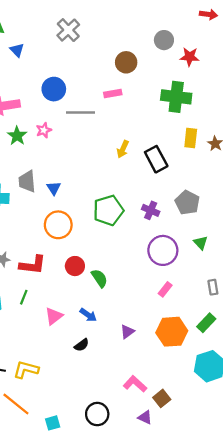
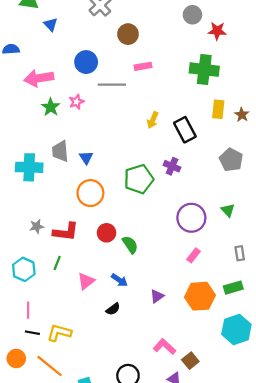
brown circle: (126, 62) -> (128, 34), moved
gray pentagon: (187, 203) -> (231, 160), moved
purple cross: (151, 210) -> (172, 166), moved
green rectangle: (206, 323) -> (233, 288), turned 30

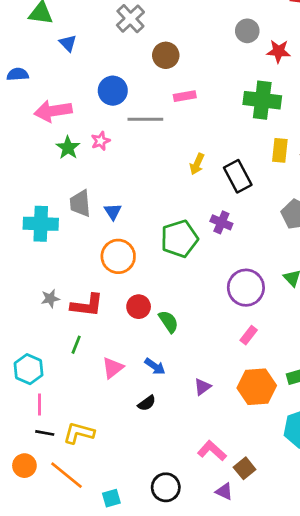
cyan hexagon: (24, 269) -> (29, 369), moved

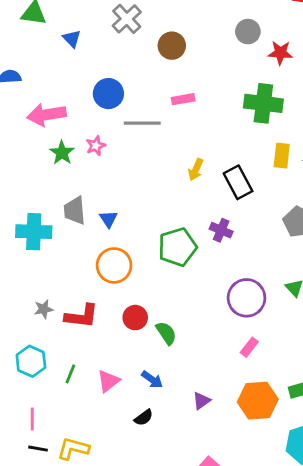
blue triangle: (68, 43) -> (72, 39), moved
brown circle: (166, 55) -> (172, 46), moved
green line: (76, 345) -> (70, 374), moved
cyan hexagon: (29, 369) -> (31, 361), moved

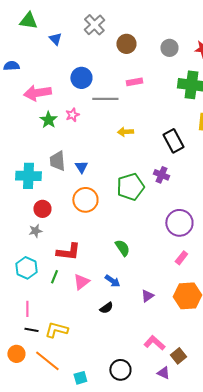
gray circle: (248, 32) -> (169, 48), moved
yellow arrow: (196, 170) -> (125, 132), moved, turned 63
red L-shape: (82, 316) -> (68, 252), moved
red circle: (135, 318) -> (42, 209), moved

